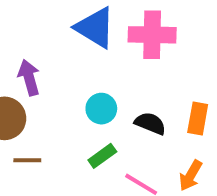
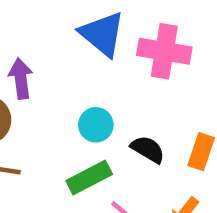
green rectangle: (102, 156) -> (89, 177), size x1.4

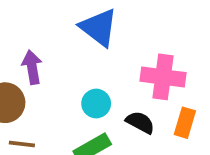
pink cross: (164, 51) -> (163, 77), moved

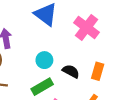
pink cross: (163, 77) -> (86, 27), moved, turned 30

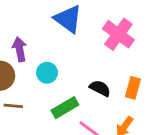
cyan circle: (44, 60) -> (47, 73), moved

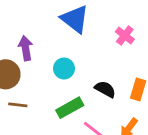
pink cross: (118, 34) -> (125, 35), size x0.6
cyan circle: (47, 73) -> (64, 68), moved

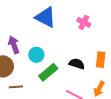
cyan circle: (64, 68) -> (36, 55), moved
green rectangle: (70, 108) -> (48, 72), moved

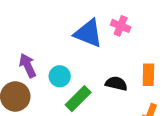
blue triangle: (46, 17) -> (88, 33), moved

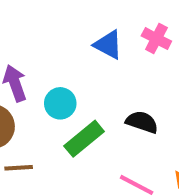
blue triangle: (88, 33) -> (108, 45), size x0.7

